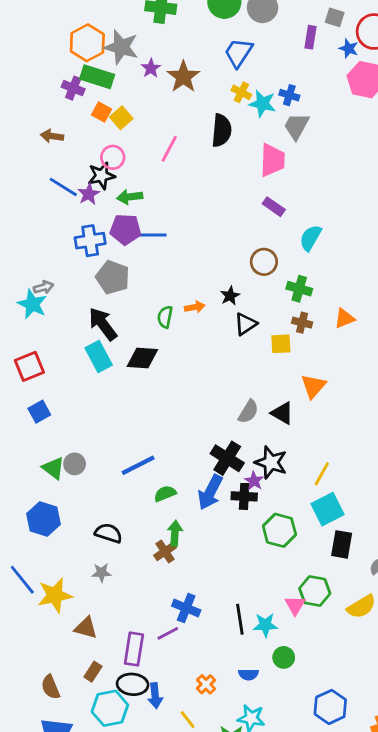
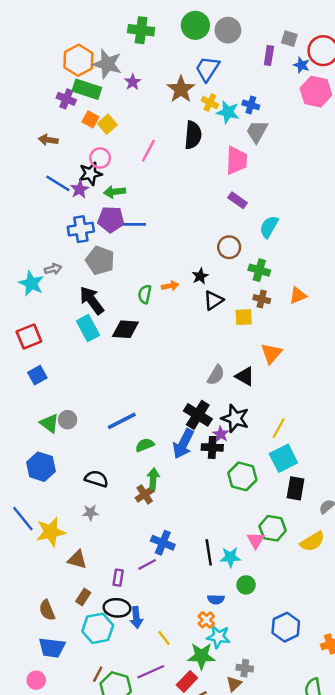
brown star: (183, 77) -> (181, 89), moved
gray arrow: (43, 287) -> (53, 269), moved
purple rectangle: (134, 649) -> (118, 578), size x0.6
orange cross: (206, 684) -> (206, 620), moved

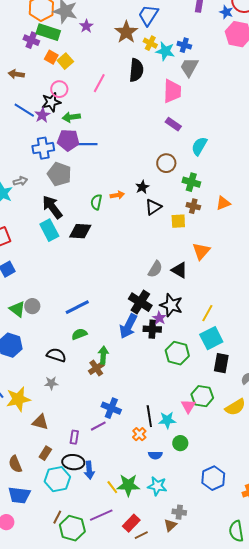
green semicircle: (145, 445) -> (79, 334), moved
orange cross: (206, 620) -> (139, 434), moved
green star: (201, 656) -> (128, 485), moved

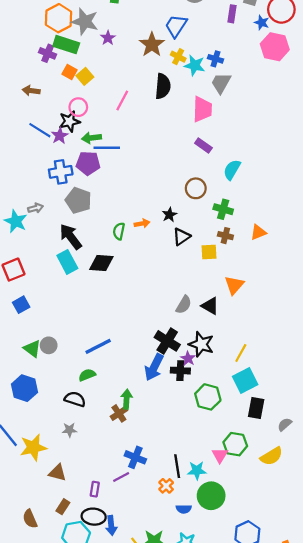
blue line: (85, 144) -> (107, 148), moved
green semicircle: (79, 334) -> (87, 375), moved
green circle: (180, 443) -> (211, 496), size x1.6

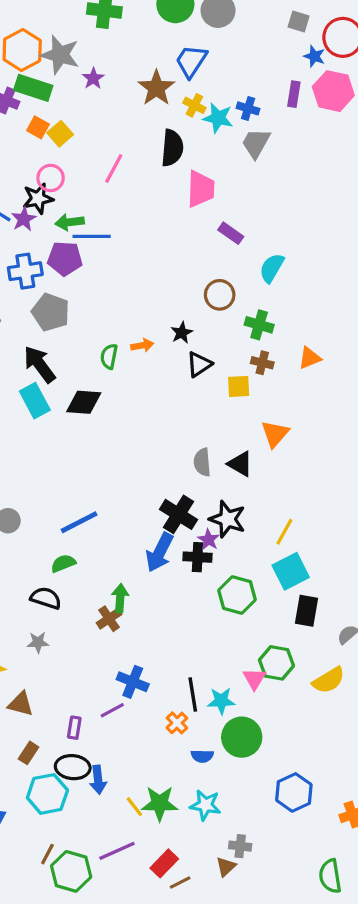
purple rectangle: (232, 14) -> (294, 94), moved
pink trapezoid: (202, 109) -> (201, 189), moved
gray semicircle: (184, 305) -> (202, 462), turned 144

